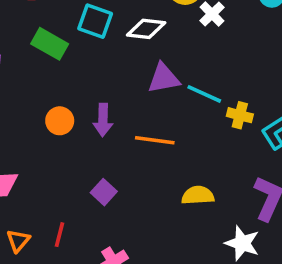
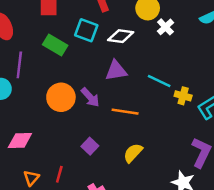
purple triangle: (164, 78) -> (116, 71), moved
purple arrow: (103, 120) -> (90, 97), turned -45
orange circle: (60, 121) -> (61, 97), size x1.5
yellow semicircle: (198, 195) -> (133, 153), moved, turned -45

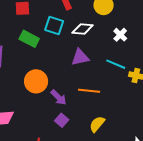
white cross: (165, 27) -> (120, 35), moved
purple arrow: (90, 97) -> (59, 97), moved

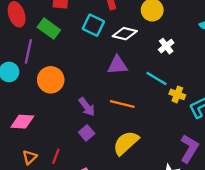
green rectangle: (29, 39) -> (49, 29), moved
orange circle: (36, 81) -> (51, 80), moved
yellow semicircle: (97, 124) -> (126, 143), size x1.4

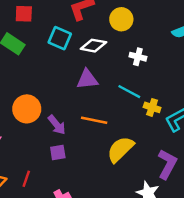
white cross: (166, 46) -> (138, 57), turned -35
orange circle: (51, 80) -> (27, 109), moved
purple square: (87, 133) -> (58, 152), turned 35
yellow semicircle: (126, 143) -> (120, 149), moved

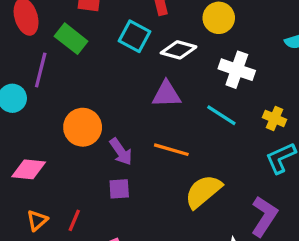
white cross: (138, 57) -> (237, 70), size x1.5
yellow cross: (152, 107) -> (275, 118), moved

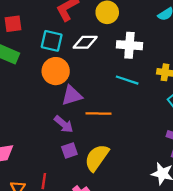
purple triangle: (167, 94) -> (72, 96), moved
orange circle: (83, 127) -> (56, 71), moved
yellow semicircle: (203, 191) -> (97, 158), moved

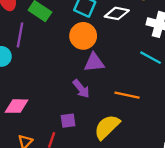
orange line: (99, 113) -> (127, 95), moved
purple square: (69, 151) -> (68, 121), moved

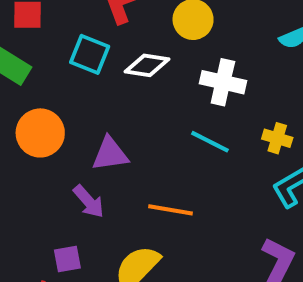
orange circle: (83, 36) -> (40, 133), moved

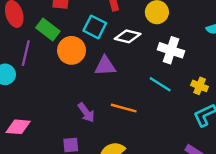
orange circle: (40, 133) -> (72, 50), moved
purple triangle: (110, 154) -> (105, 66), moved
orange line: (170, 210) -> (124, 108), moved

